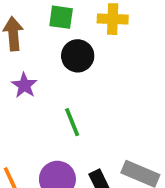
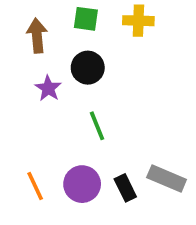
black circle: (78, 56) -> (88, 68), moved

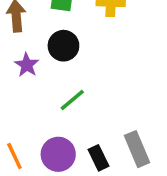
green line: (97, 126) -> (72, 100), turned 72
gray rectangle: (167, 178) -> (137, 149), turned 44

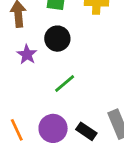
black rectangle: (99, 158) -> (86, 131), turned -30

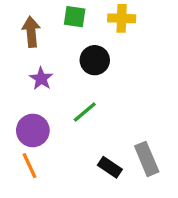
black circle: (57, 39) -> (95, 60), moved
purple circle: (53, 128) -> (33, 130), moved

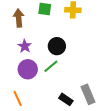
black circle: (95, 60) -> (57, 46), moved
purple circle: (33, 130) -> (28, 69), moved

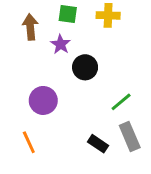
purple star: (25, 46) -> (61, 44), moved
green line: (51, 66) -> (121, 102), moved

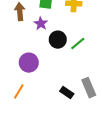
green line: (121, 102) -> (78, 44), moved
orange line: (29, 142) -> (19, 92), turned 56

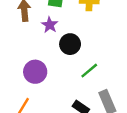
green line: (78, 44) -> (89, 71), moved

